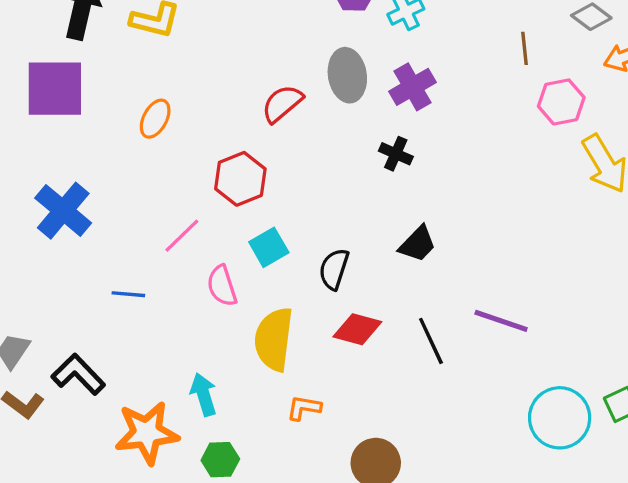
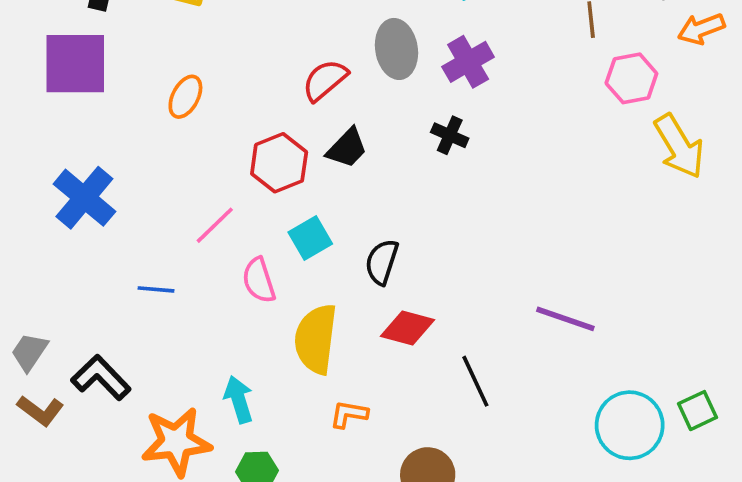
black trapezoid: (418, 244) -> (347, 148), moved
black line: (431, 341) -> (475, 381), moved

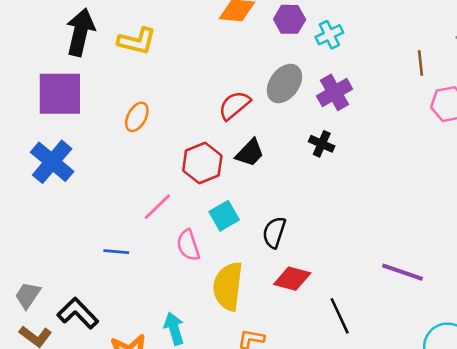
gray ellipse: (396, 49) -> (284, 83), turned 45
blue cross: (84, 198) -> (52, 162), moved

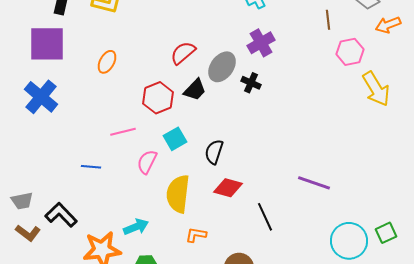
gray ellipse: (284, 83) -> (222, 67), moved
pink line: (157, 207) -> (123, 132), turned 30
pink semicircle: (188, 245) -> (147, 162), turned 45
gray trapezoid: (28, 295) -> (22, 201), turned -135
cyan arrow: (174, 329) -> (136, 227), turned 85

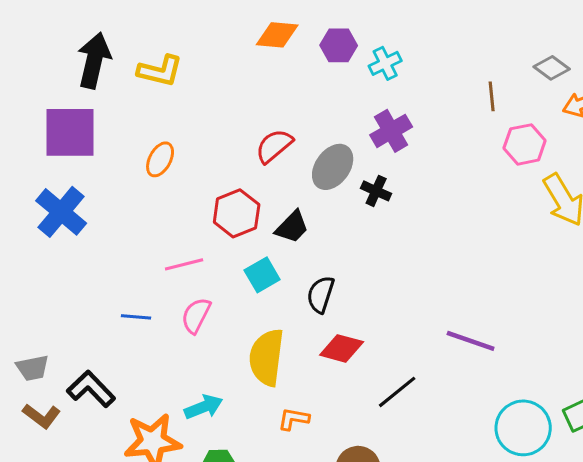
black trapezoid: (195, 90) -> (292, 227), moved
pink semicircle: (147, 162) -> (196, 315), moved
black line: (265, 217) -> (397, 392), turned 76

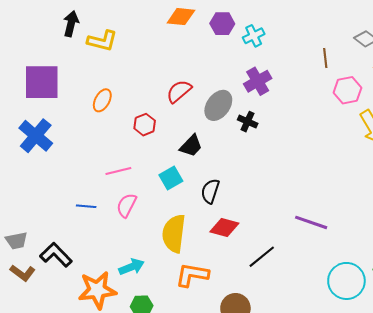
black arrow: (94, 60) -> (71, 24), moved, size x0.7
red hexagon: (237, 213) -> (145, 125), moved, size x0.7
orange L-shape: (294, 419) -> (192, 275), size x1.6

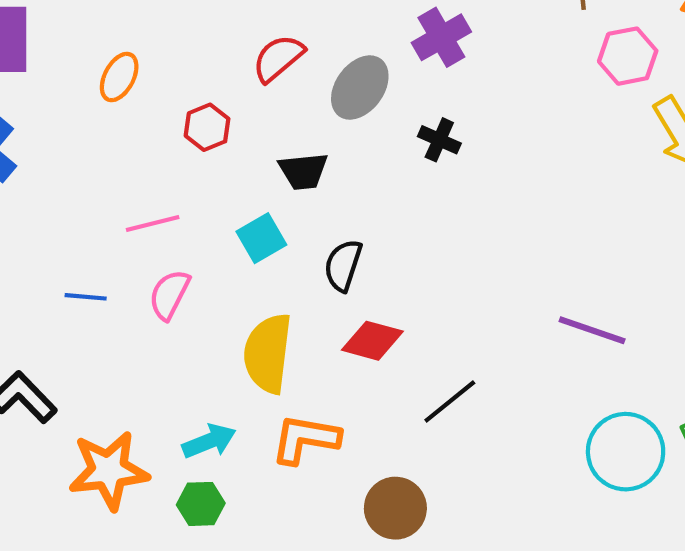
black cross: (248, 122) -> (439, 140), moved
black trapezoid: (191, 146) -> (303, 171), turned 40
purple line: (311, 222) -> (592, 330), moved
cyan arrow: (132, 267) -> (209, 441), moved

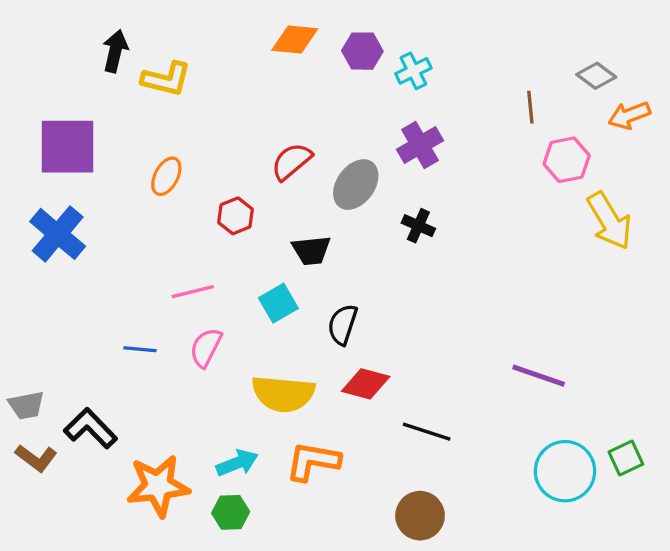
yellow semicircle: (268, 353) -> (283, 394), turned -92
black line: (450, 401) -> (427, 432), turned 57
brown circle: (395, 508) -> (420, 516), moved

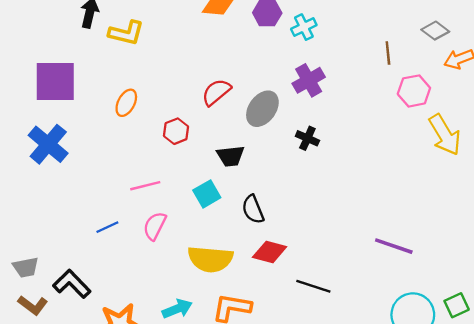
black semicircle: (343, 325) -> (253, 209), turned -40
blue line: (140, 349) -> (107, 227), turned -30

